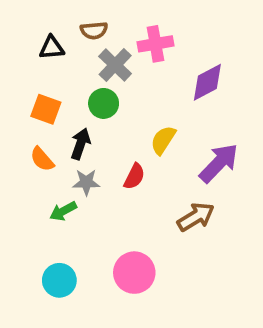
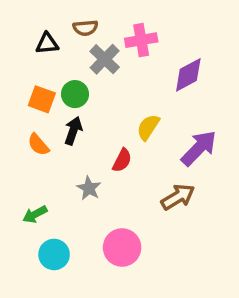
green circle: (104, 103) -> (75, 94), moved
gray star: (86, 182) -> (89, 188), moved, turned 30
green arrow: (63, 211) -> (35, 214), moved

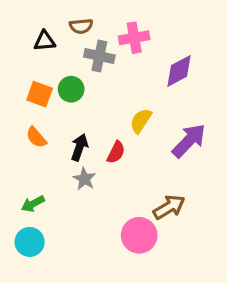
gray cross: (105, 59) -> (99, 56), turned -32
black arrow: (73, 131) -> (79, 147), moved
brown arrow: (178, 197) -> (169, 207), moved
pink circle: (122, 248) -> (139, 235), moved
cyan circle: (54, 254) -> (30, 242), moved

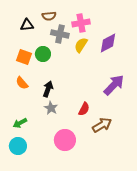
yellow semicircle: (141, 121) -> (81, 45), moved
red semicircle: (116, 152) -> (84, 109), moved
pink circle: (139, 235) -> (65, 140), moved

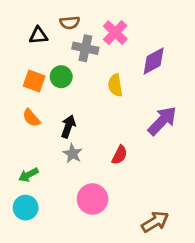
pink cross: (81, 23) -> (115, 33), turned -36
yellow semicircle: (81, 45) -> (115, 85), moved, turned -42
brown arrow: (102, 125) -> (155, 222), moved

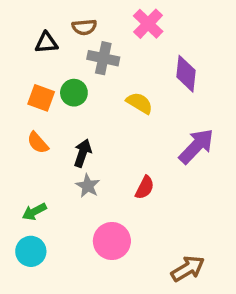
pink cross: (115, 33) -> (148, 24), moved
purple diamond: (154, 61) -> (186, 74), turned -56
yellow semicircle: (115, 85) -> (139, 103), turned 130

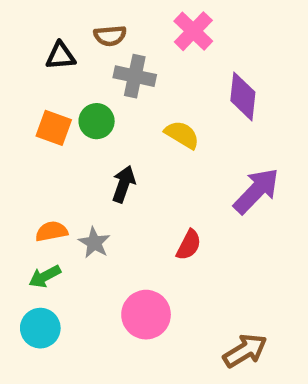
orange semicircle: (38, 143) -> (52, 231), moved, turned 120
black arrow: (83, 153) -> (124, 184), moved
gray star: (88, 186) -> (94, 243), moved

